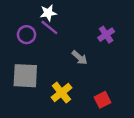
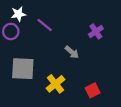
white star: (48, 13) -> (18, 14), moved
purple circle: (26, 35) -> (11, 31), moved

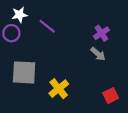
gray arrow: (72, 52) -> (98, 54), moved
red square: (93, 90) -> (111, 96), moved

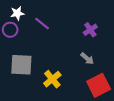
gray arrow: (98, 54) -> (87, 59), moved
red square: (111, 96) -> (99, 85), size x1.6

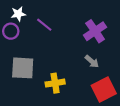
purple cross: (90, 30) -> (95, 31), size x1.5
yellow cross: (52, 79) -> (55, 83), turned 30

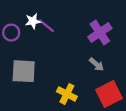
white star: (18, 14) -> (33, 21), moved
yellow cross: (55, 83) -> (67, 94), moved, turned 36

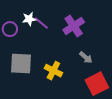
purple cross: (100, 33) -> (74, 26), moved
yellow cross: (67, 94) -> (53, 71), moved

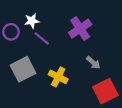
purple line: (41, 23) -> (42, 38), moved
gray square: (21, 63) -> (23, 69), turned -30

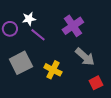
gray arrow: (93, 63) -> (85, 57), size x1.5
red square: (105, 91) -> (96, 83), size x0.6

